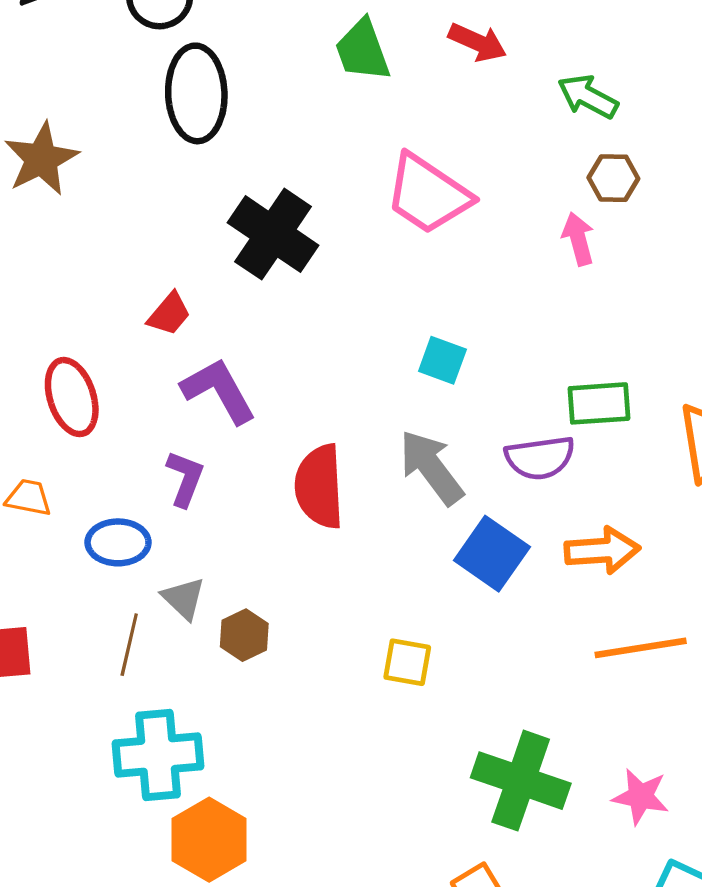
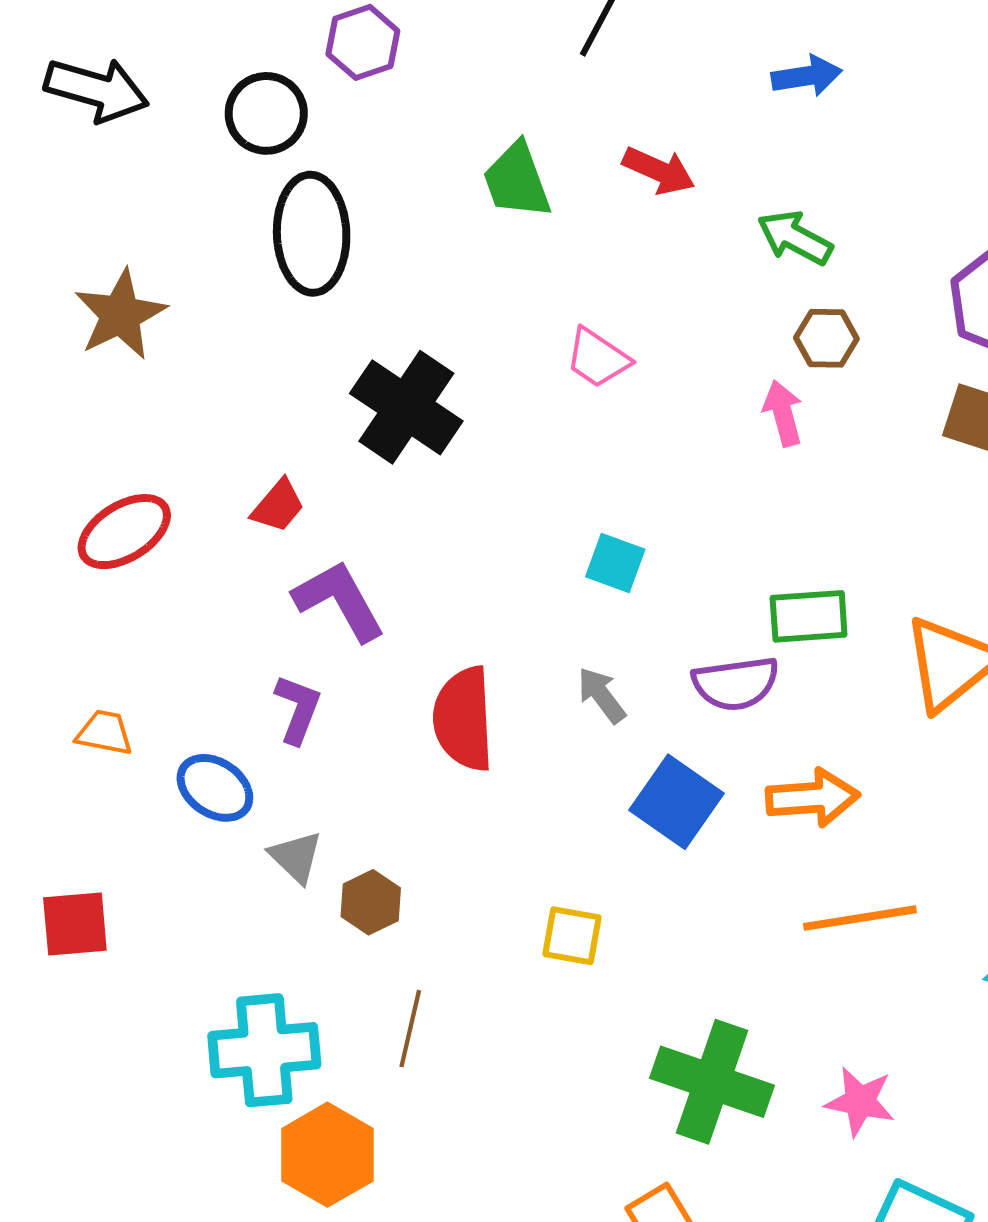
pink trapezoid: (428, 194) -> (598, 358), size x0.6
red ellipse: (72, 397) -> (124, 532), moved, turned 76
gray arrow: (431, 467) -> (602, 695), size x0.6
blue ellipse: (118, 542) -> (215, 788), turned 34
brown line: (129, 645) -> (410, 1029), moved

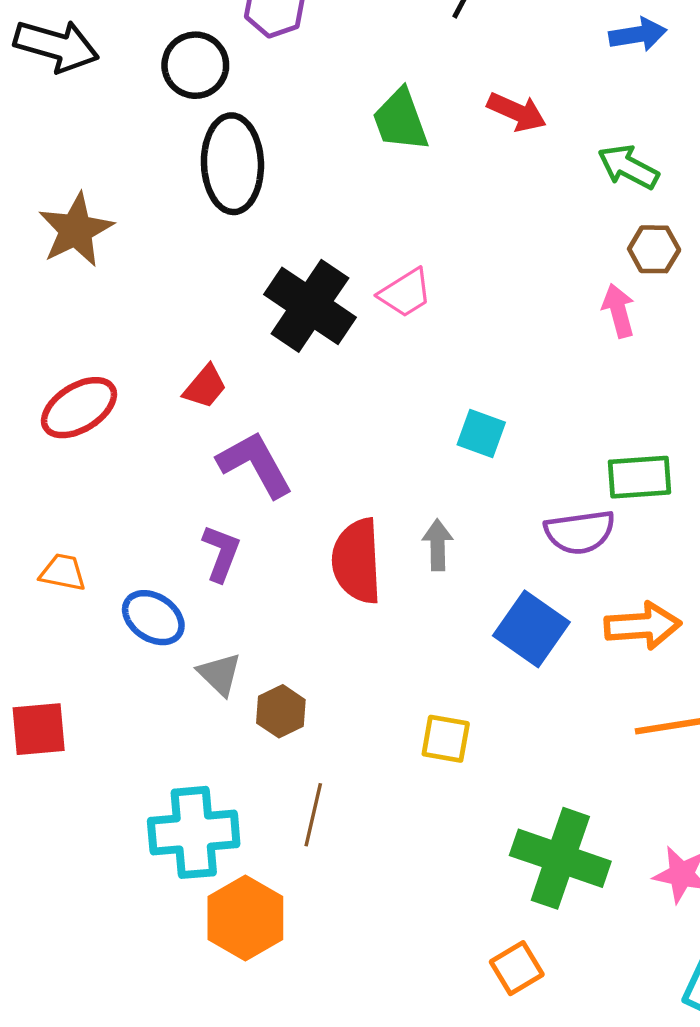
pink trapezoid: (598, 358) -> (405, 293), moved, turned -66
gray arrow: (602, 695) -> (438, 545), moved, turned 36

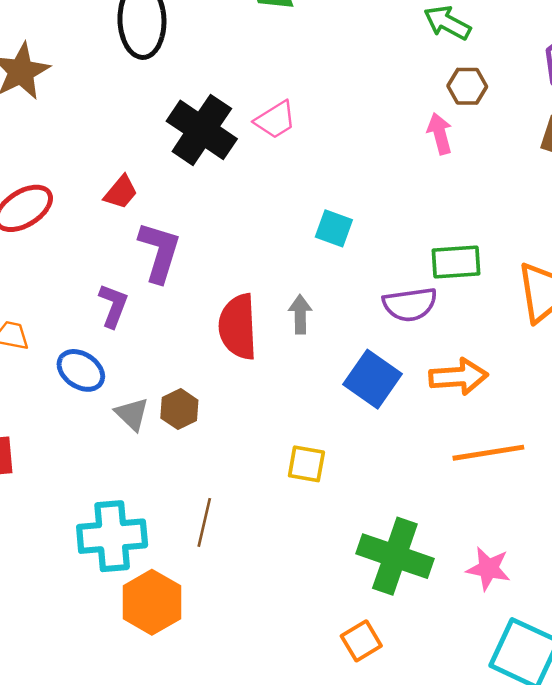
purple L-shape: (255, 464) -> (159, 252), turned 46
purple L-shape: (221, 553) -> (113, 306), moved
brown hexagon: (281, 711) -> (179, 409), moved

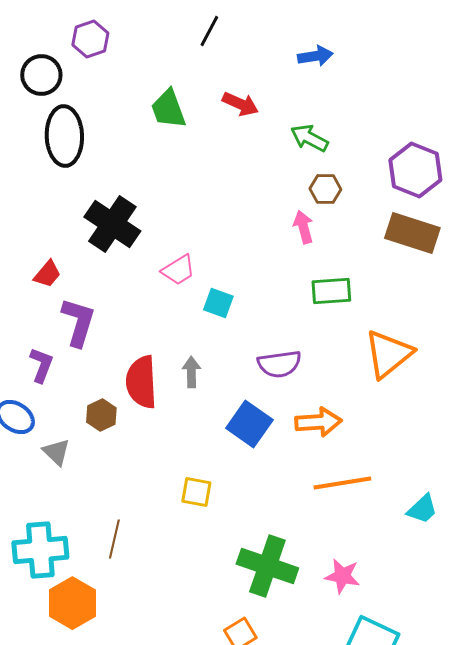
pink trapezoid: (275, 120) -> (178, 270), moved
green rectangle: (456, 262) -> (331, 291), moved
brown hexagon: (179, 409) -> (101, 415), moved

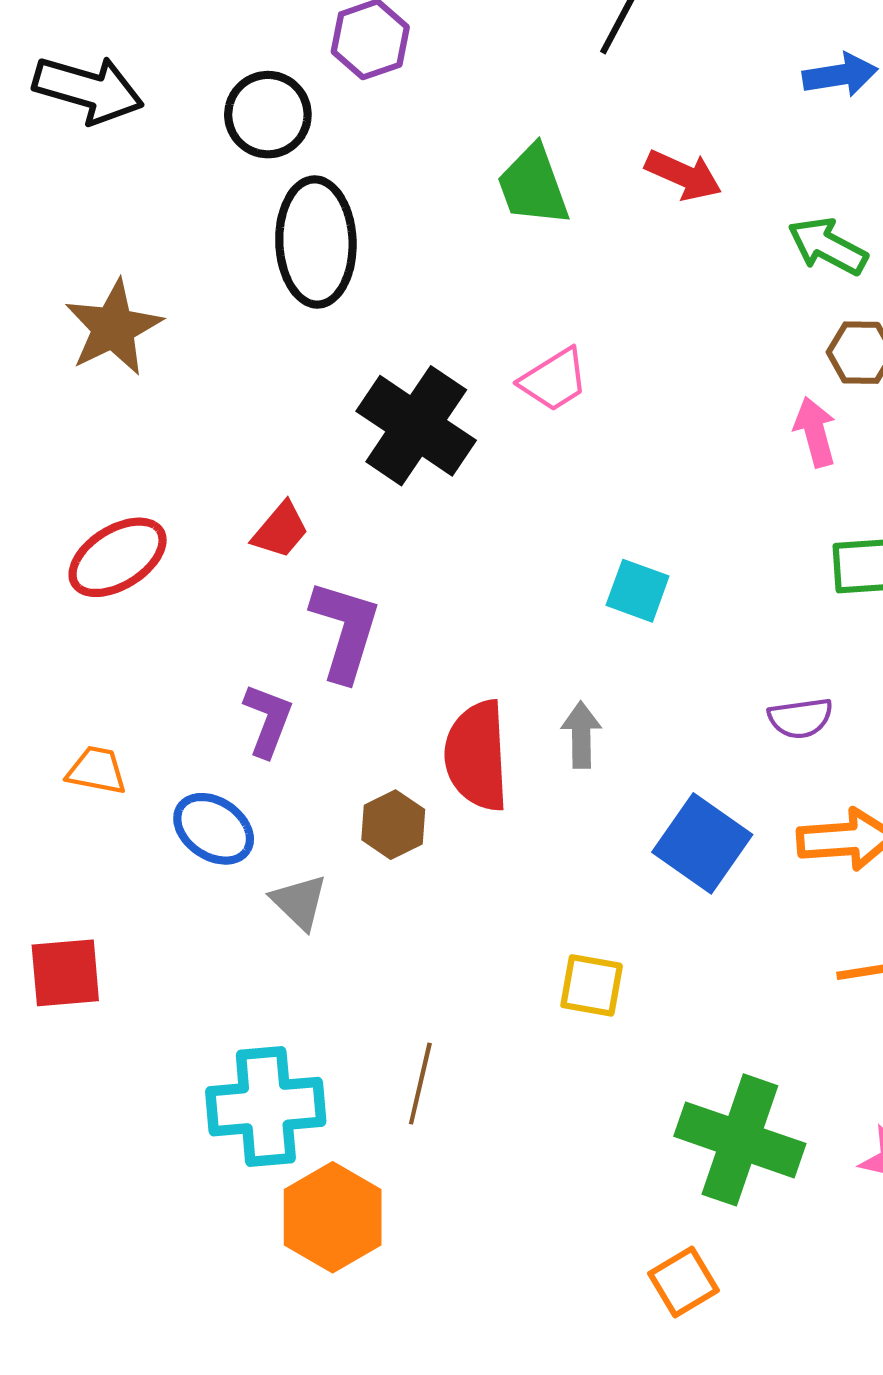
pink trapezoid: (178, 270) -> (554, 380), moved
purple semicircle: (279, 364) -> (800, 718), moved, size x0.7

